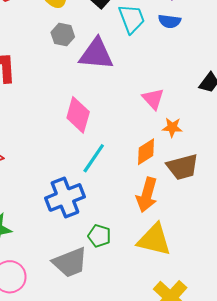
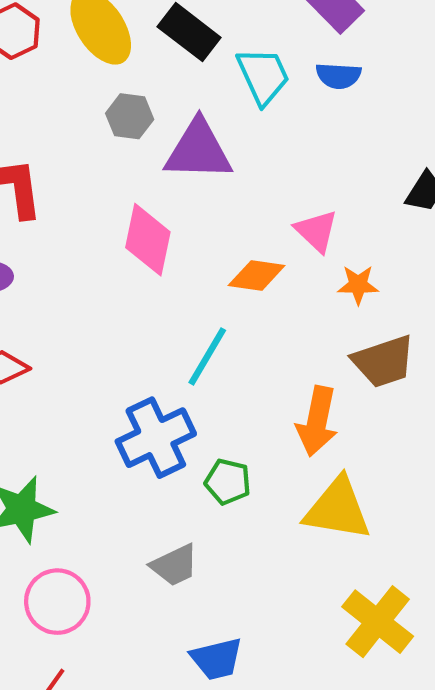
pink diamond: (78, 115) -> (148, 240), moved
orange diamond: (146, 152) -> (257, 275), moved, turned 44
green pentagon: (99, 236) -> (228, 482), moved
gray trapezoid: (70, 262) -> (175, 565), size x0.7

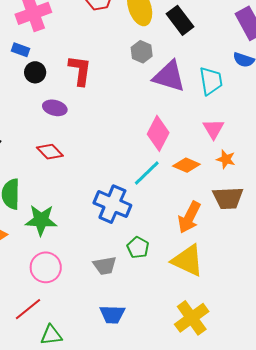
cyan trapezoid: (263, 76) -> (211, 81), moved
pink diamond: (148, 240) -> (158, 133), moved
orange diamond: (257, 275) -> (186, 165), moved
blue cross: (156, 438) -> (112, 204), turned 33
green pentagon: (228, 482) -> (138, 248), moved

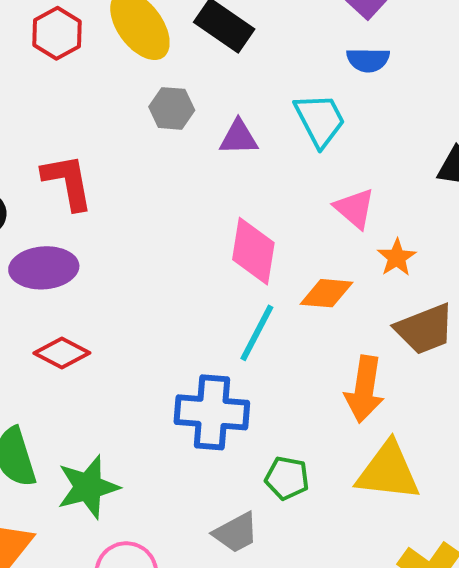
purple triangle: (169, 76) -> (239, 137), size x0.6
purple ellipse: (55, 108) -> (44, 268), size x1.4
orange star: (226, 159) -> (397, 258), turned -30

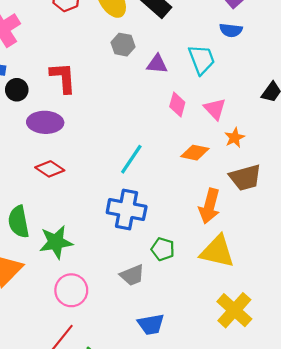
pink diamond: (253, 251) -> (177, 105), moved, size x0.7
cyan line: (257, 333) -> (131, 159), moved

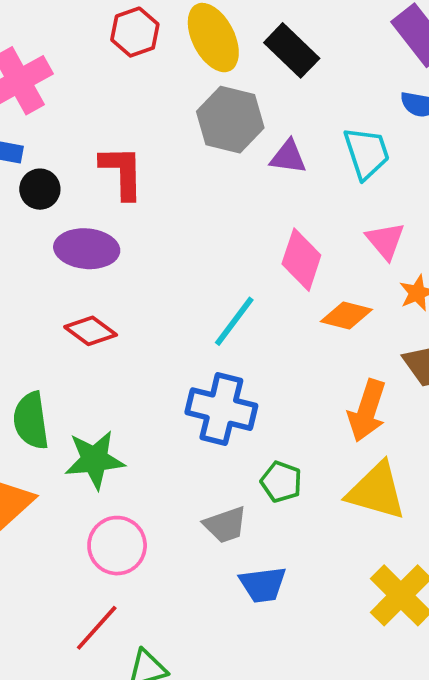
gray hexagon: (123, 45) -> (230, 120), size x1.6
pink diamond: (177, 105) -> (301, 260), moved, size x1.4
blue trapezoid: (151, 324) -> (263, 584), moved

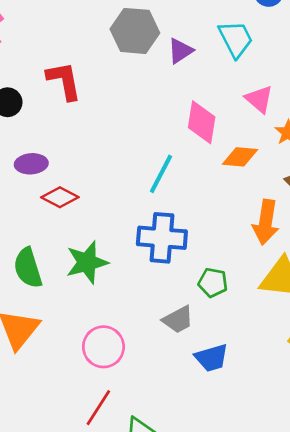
purple triangle: (288, 157) -> (180, 51), turned -32
purple ellipse: (87, 249) -> (31, 164), moved, size x0.7
green star: (95, 460) -> (87, 262), moved

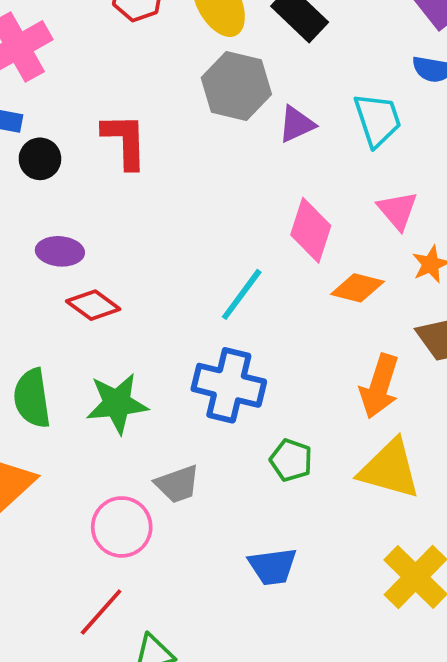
gray trapezoid: (178, 320) -> (177, 484), moved

